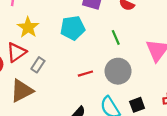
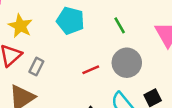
cyan pentagon: (73, 28) -> (70, 21), turned 30

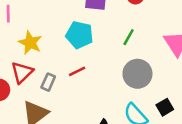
green line: (120, 25) -> (129, 37), turned 63
red line: (91, 70) -> (77, 71), moved

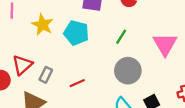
yellow star: (30, 43) -> (43, 25), moved
red line: (77, 71) -> (77, 83), moved

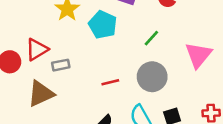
gray rectangle: (46, 75) -> (61, 65), turned 42
red line: (77, 83) -> (110, 82), moved

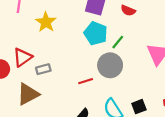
cyan pentagon: (103, 25) -> (96, 33), moved
gray circle: (152, 77) -> (110, 65), moved

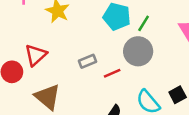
gray rectangle: (43, 69) -> (88, 61), moved
brown triangle: (28, 94) -> (48, 97), turned -45

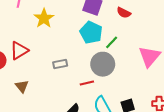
red line: (112, 73) -> (87, 83), moved
brown triangle: (48, 97) -> (22, 86), size x0.6

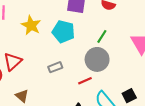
cyan pentagon: (91, 33) -> (63, 32), moved

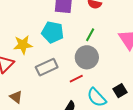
yellow star: (31, 25) -> (23, 45), moved, turned -30
gray rectangle: (55, 67) -> (47, 67), size x1.5

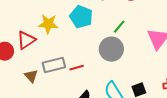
gray rectangle: (47, 67) -> (54, 65), moved
red line: (76, 79) -> (77, 68), moved

